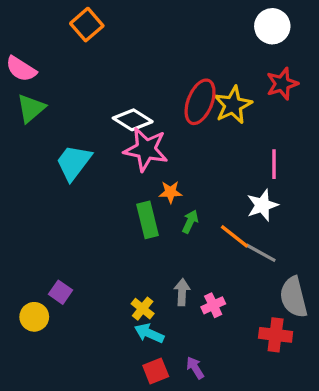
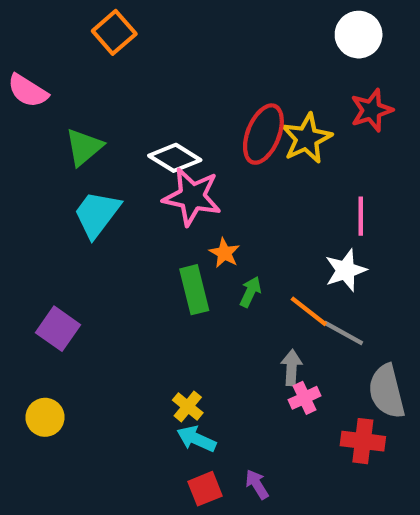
green triangle: (31, 108) -> (84, 147), moved
orange star: (170, 192) -> (224, 253), turned 30
purple square: (61, 292) -> (58, 329), moved, size x1.4
gray arrow: (182, 292) -> (292, 368), moved
pink cross: (213, 305) -> (304, 398), moved

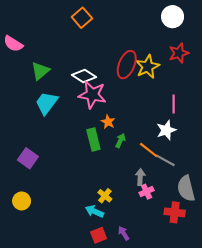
orange square: (114, 32) -> (82, 18), moved
yellow cross: (188, 406) -> (105, 196), moved

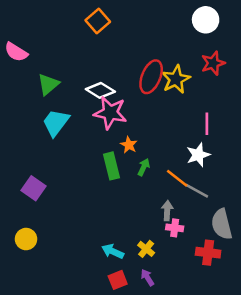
pink cross: (147, 192) -> (175, 228), turned 32
yellow cross: (105, 196) -> (146, 249), moved

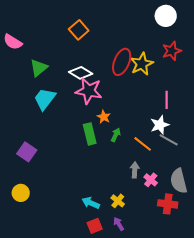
orange square: (98, 21) -> (79, 30), moved
gray line: (197, 191) -> (169, 140), moved
pink cross: (175, 228) -> (151, 180), moved, turned 32

